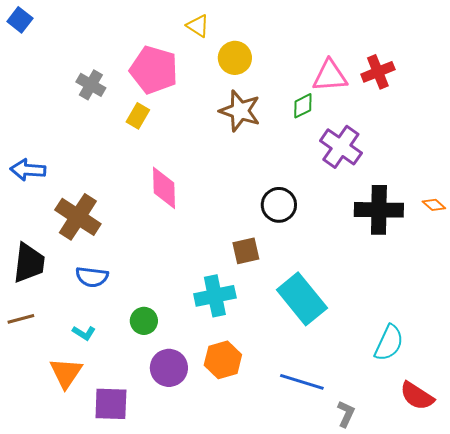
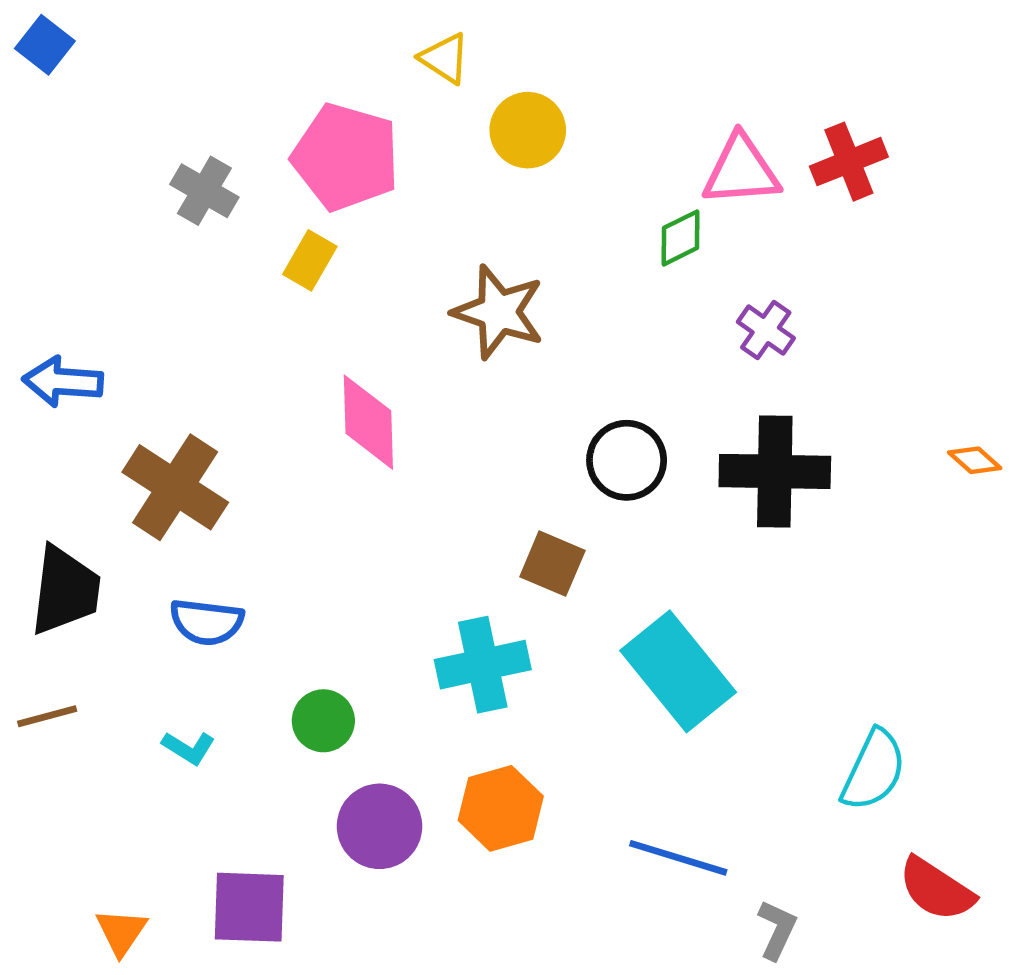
brown star: (240, 111) -> (499, 312), moved
purple cross: (341, 147) -> (766, 330), size x0.6
black cross: (379, 210) -> (775, 471), moved
brown square: (246, 251) -> (552, 564), turned 36
orange triangle: (66, 373) -> (121, 932), moved, size x0.7

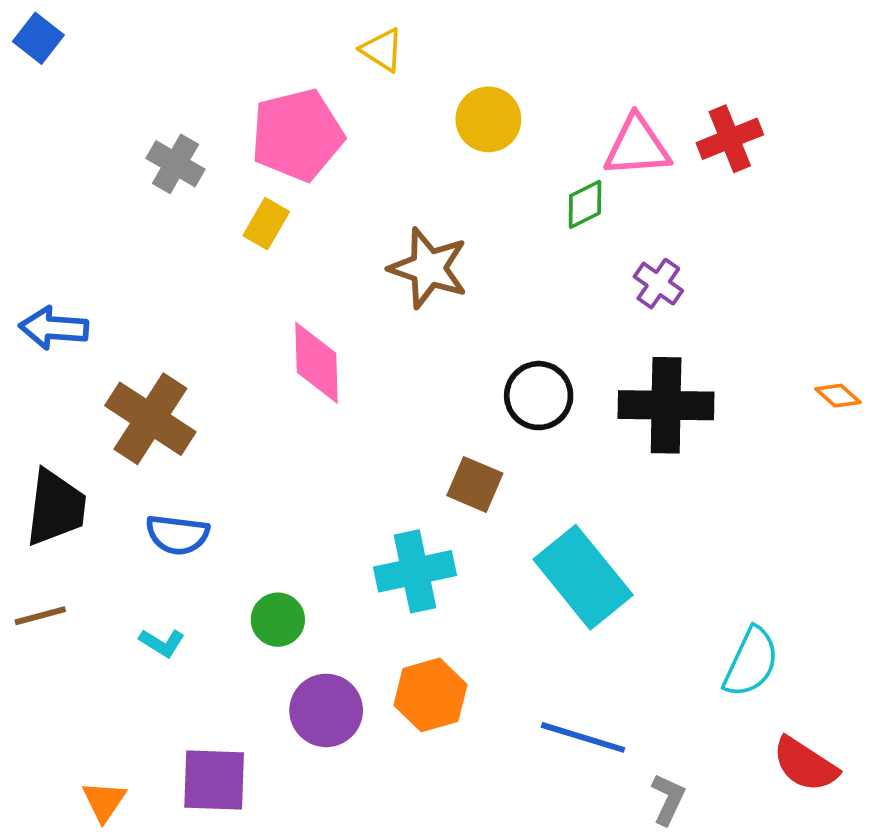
yellow circle: (528, 130) -> (488, 119), moved
pink pentagon: (346, 157) -> (297, 135), turned -30

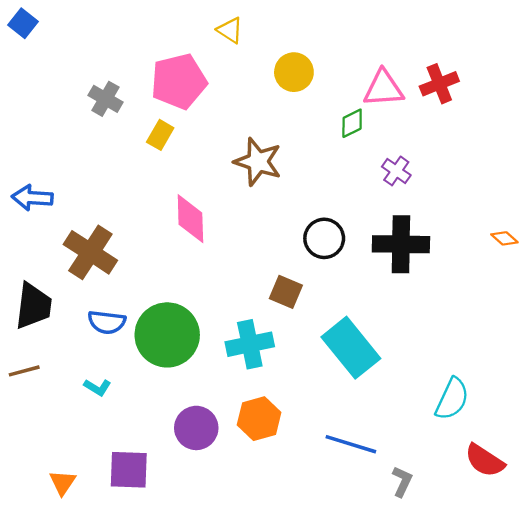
green circle: (278, 620) -> (167, 335), moved, size x2.0

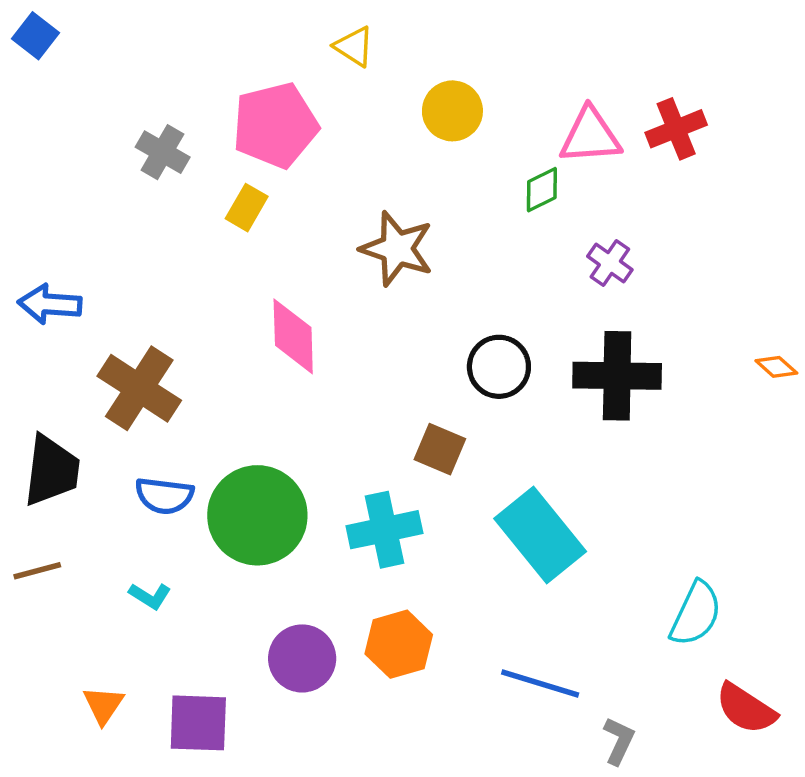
orange triangle: (63, 483) -> (103, 705), moved

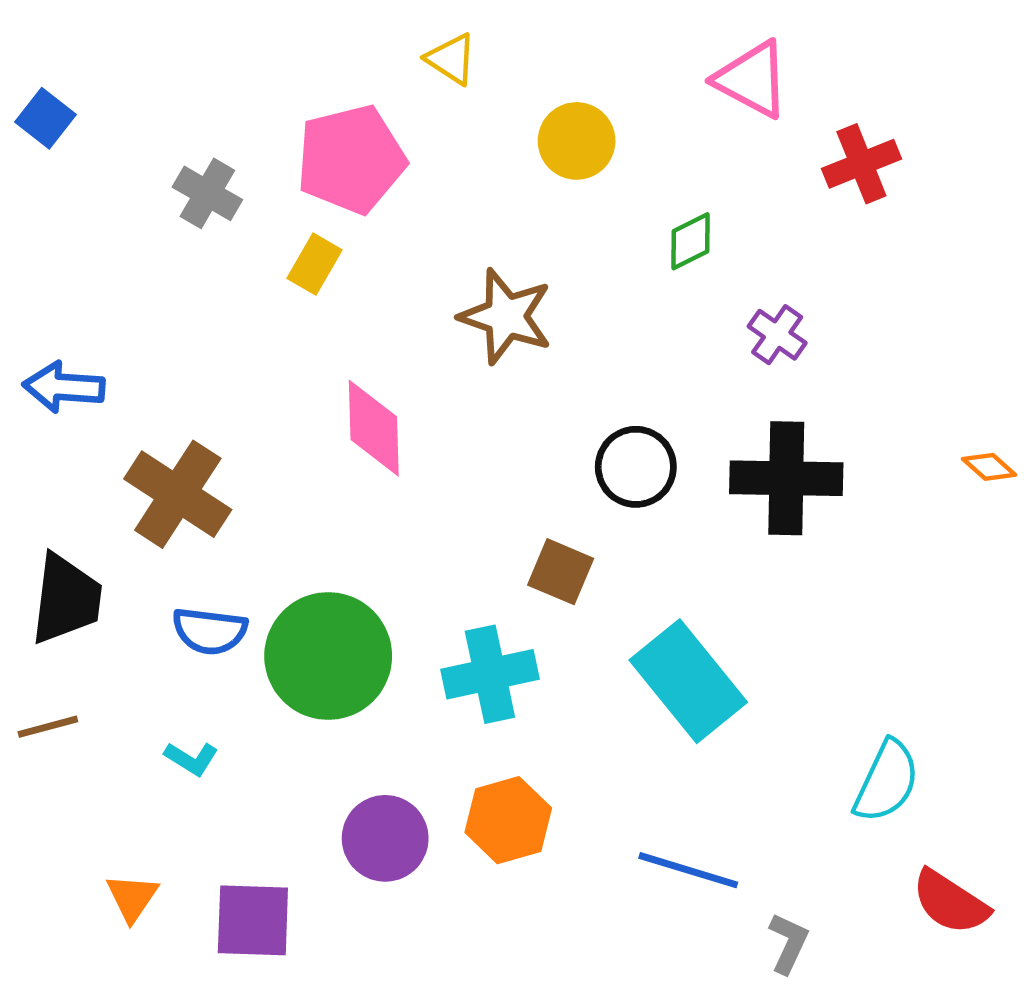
blue square: (35, 36) -> (46, 118), moved
pink triangle: (590, 136) -> (752, 79), moved, turned 32

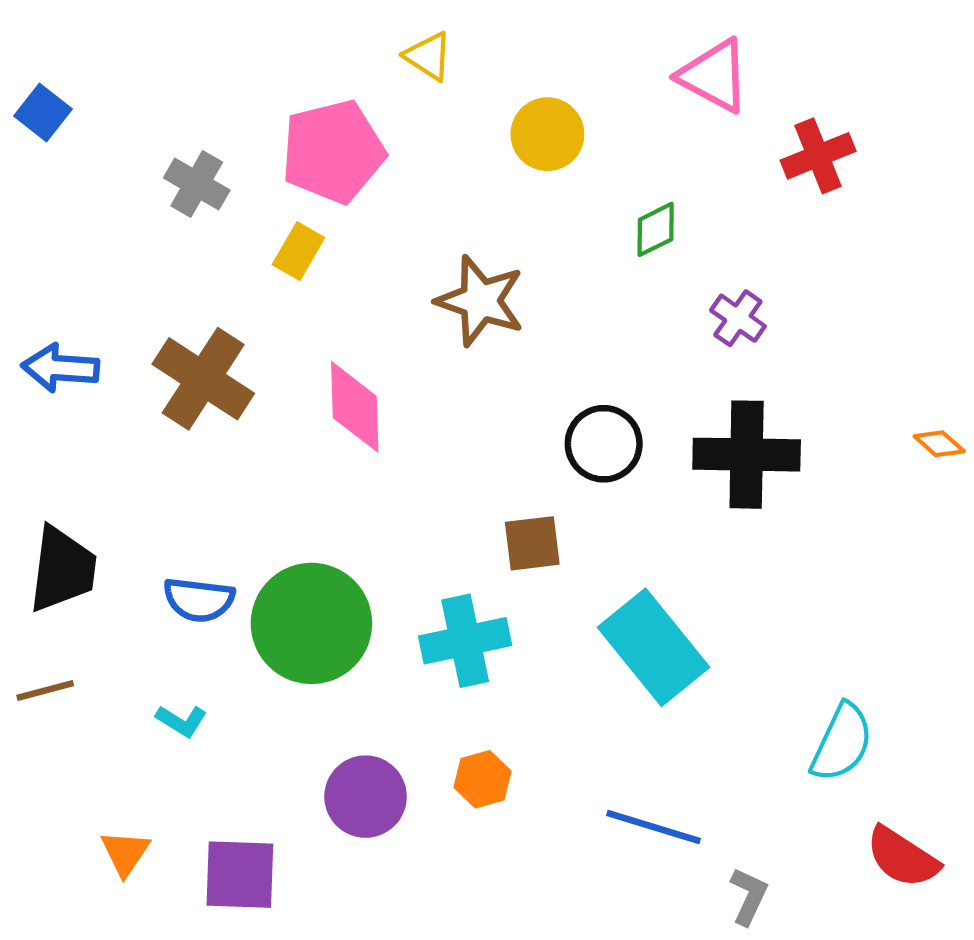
brown cross: (178, 494) -> (203, 379), moved
brown square: (561, 572) -> (532, 543), turned -30
orange hexagon: (508, 820) -> (482, 779), size x0.7

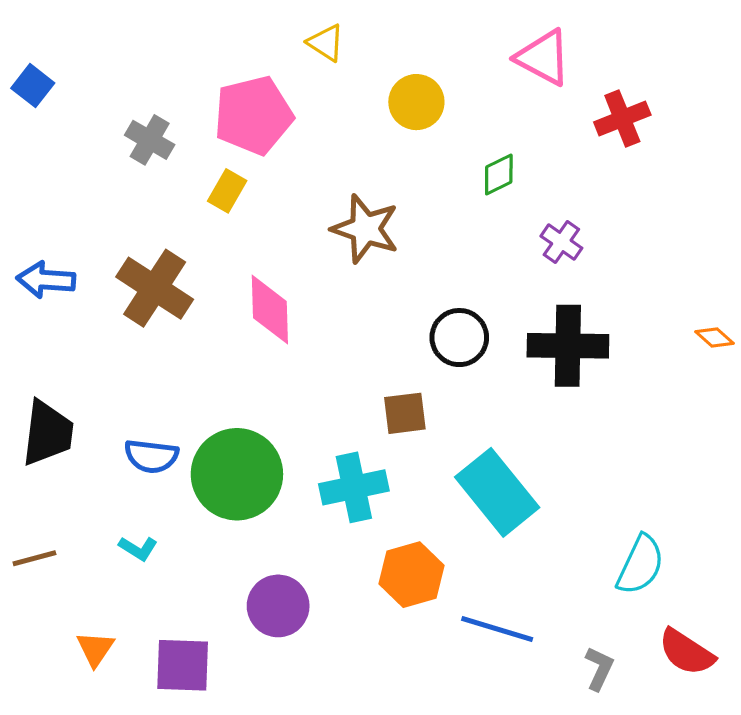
brown line: (45, 691) -> (34, 558), moved
orange hexagon: (482, 779) -> (412, 575), moved, size x1.5
gray L-shape: (749, 896) -> (599, 669), moved

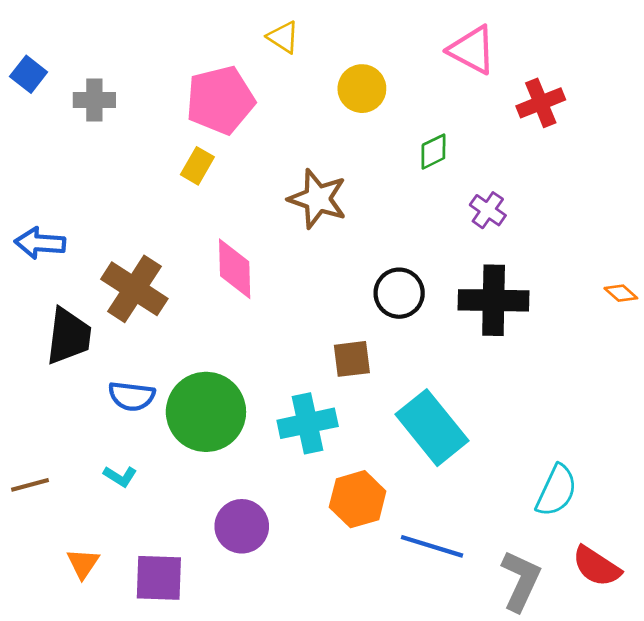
gray cross: (150, 140) -> (94, 100), moved, turned -30
brown cross: (155, 288) -> (134, 289), moved
black trapezoid: (48, 433) -> (69, 336), moved
gray L-shape: (599, 669) -> (521, 581), size x1.6

